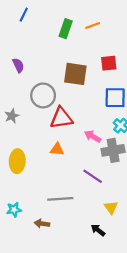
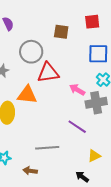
brown square: (75, 74) -> (61, 32), size x0.7
orange triangle: (57, 149) -> (27, 95), moved, size x1.5
yellow triangle: (111, 207) -> (94, 156), turned 40

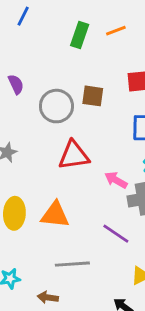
gray circle: (31, 52) -> (56, 106), moved
orange triangle: (27, 95) -> (55, 215), moved

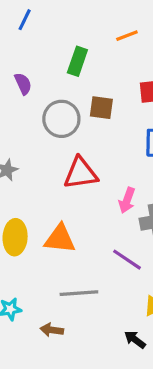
green rectangle: (80, 35) -> (77, 61), moved
purple semicircle: (16, 84) -> (23, 84), moved
pink arrow: (116, 180) -> (127, 200), turned -100

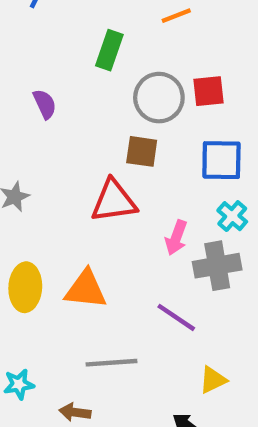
purple semicircle: (23, 84) -> (45, 104), moved
brown square: (101, 108) -> (142, 151), moved
gray circle: (61, 119) -> (159, 98), moved

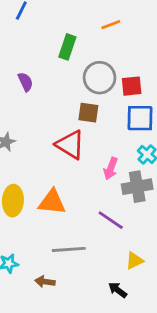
red square: (209, 91) -> (132, 86), moved
red triangle: (114, 201) -> (70, 145), turned 40

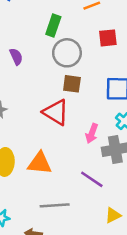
gray circle: (100, 78) -> (67, 53), moved
red square: (132, 86) -> (108, 38), moved

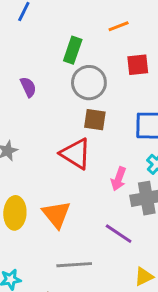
orange triangle: (40, 163) -> (56, 214), turned 45

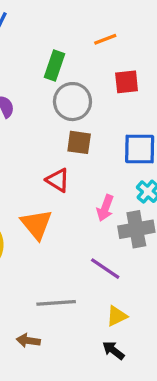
red triangle: (76, 154) -> (58, 180), size x0.7
orange triangle: (56, 214) -> (36, 224), moved
yellow triangle: (144, 277) -> (117, 316), moved

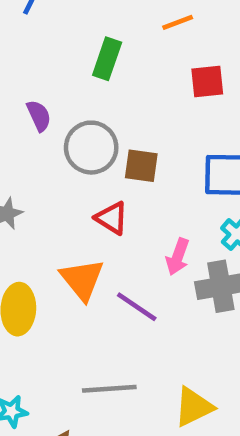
gray circle: (72, 102) -> (91, 148), moved
purple line: (105, 269) -> (137, 307), moved
yellow triangle: (117, 316) -> (194, 407), size x1.4

